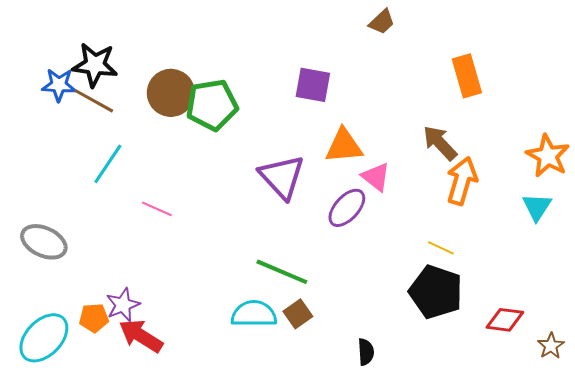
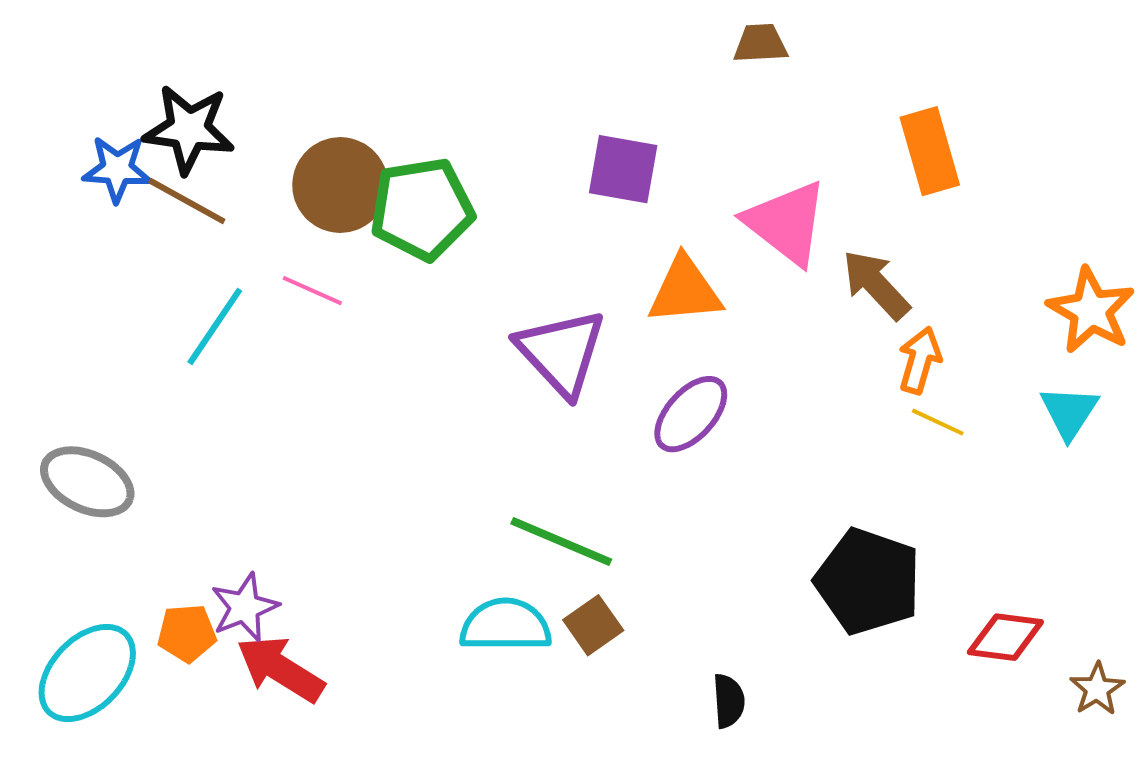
brown trapezoid: (382, 22) -> (760, 44), turned -140
pink triangle: (376, 177) -> (786, 223), moved, size x1.5
orange arrow: (462, 181) -> (920, 360), size x0.7
pink line: (157, 209) -> (312, 291), moved
yellow line: (441, 248) -> (938, 422), moved

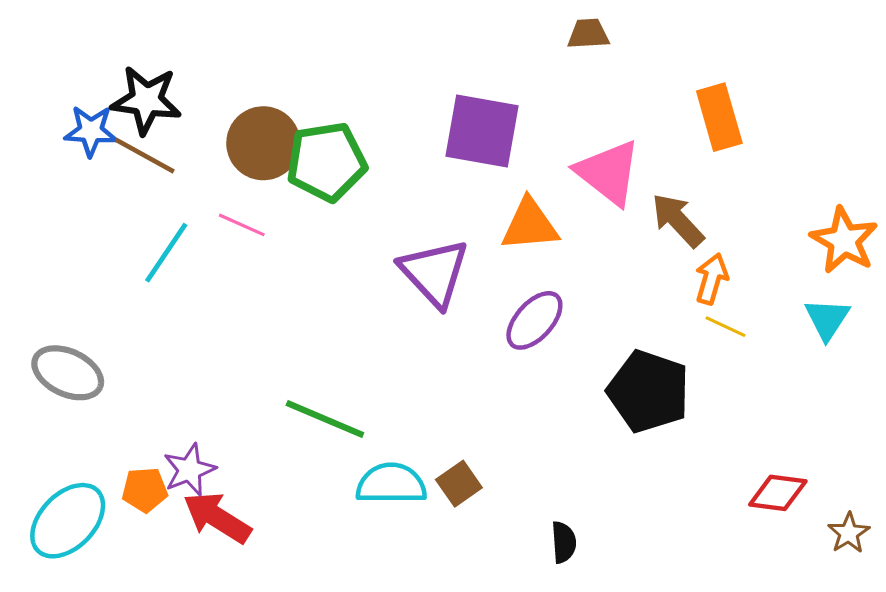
purple square: (623, 169) -> (482, 131), size x1.4
green line: (561, 542) -> (325, 419), moved
black pentagon: (868, 581) -> (648, 391), moved

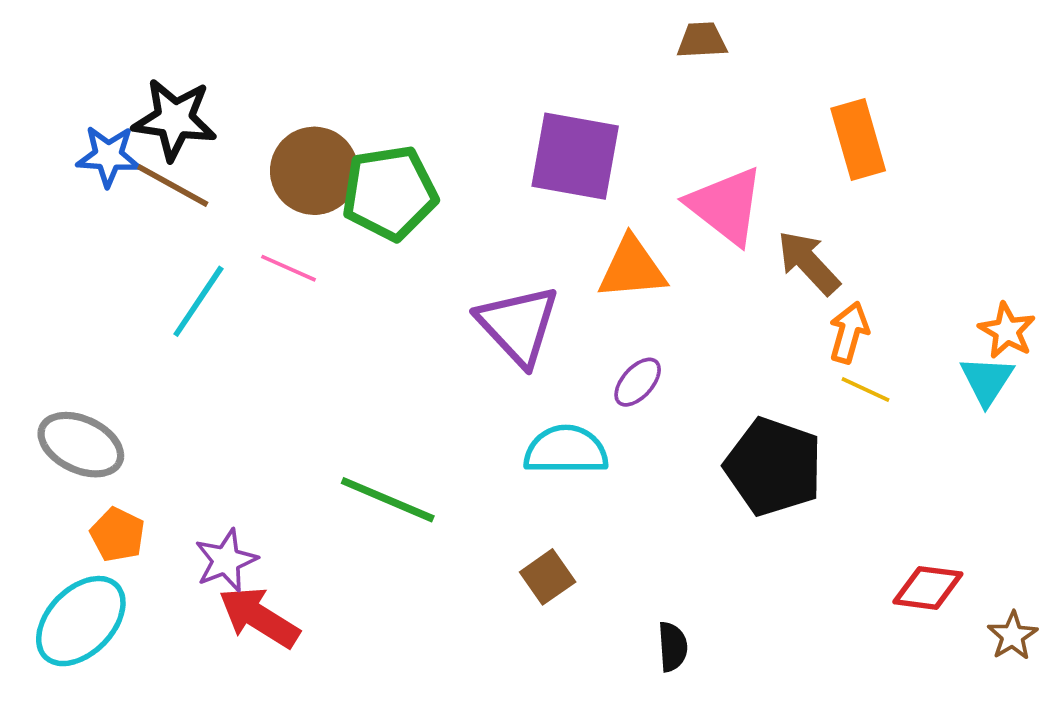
orange star: (844, 240) -> (1007, 331), moved, size x0.7
purple ellipse: (534, 320) -> (638, 382), size x0.7
cyan semicircle: (391, 484) -> (566, 450), moved
orange pentagon: (145, 490) -> (118, 535), moved, turned 30

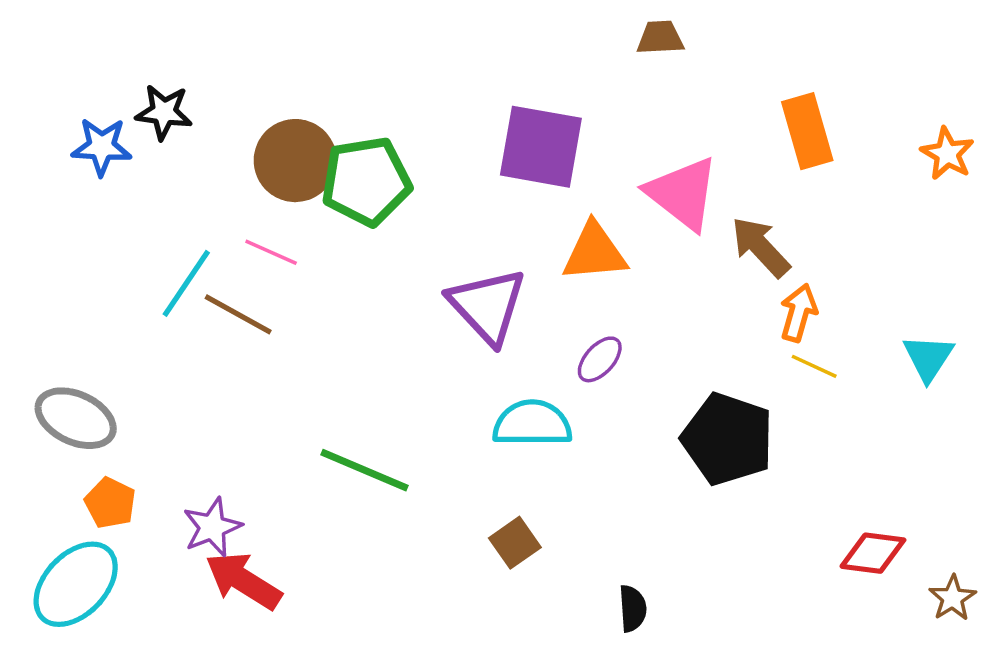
black star: (175, 119) -> (164, 112), size x0.7
brown line: (173, 186) -> (238, 314), moved
orange star: (1007, 331) -> (947, 154), moved

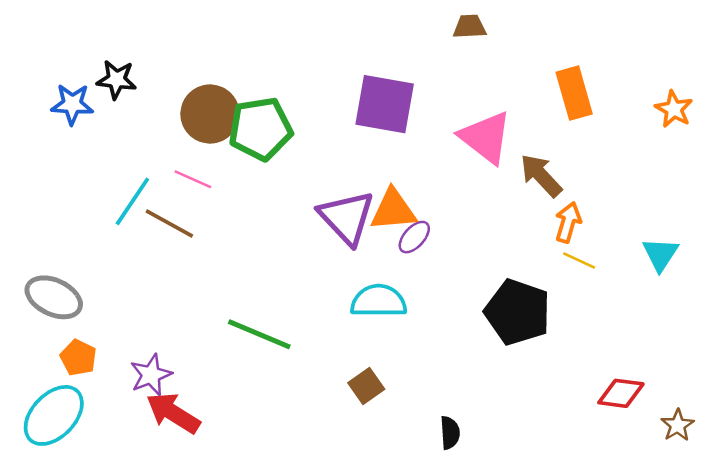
orange triangle: (594, 252) -> (393, 210), moved
purple ellipse: (600, 359) -> (414, 237), moved

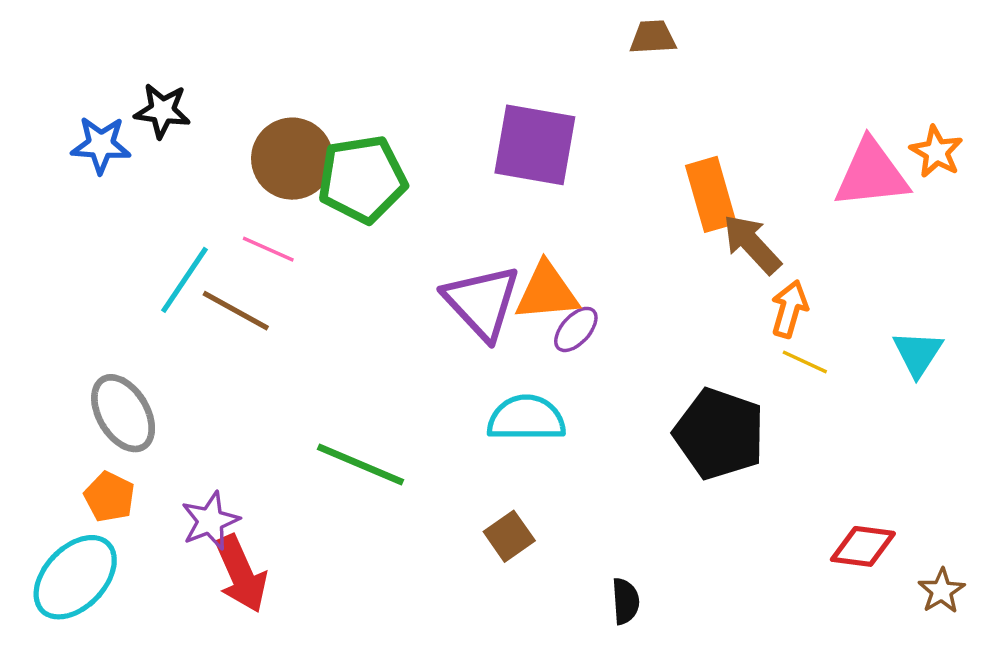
orange rectangle: (574, 93) -> (711, 194), moved
pink triangle: (486, 137) -> (871, 174), moved, turned -44
gray ellipse: (54, 297) -> (123, 413), moved, turned 34
red arrow: (173, 413) -> (241, 574), turned -146

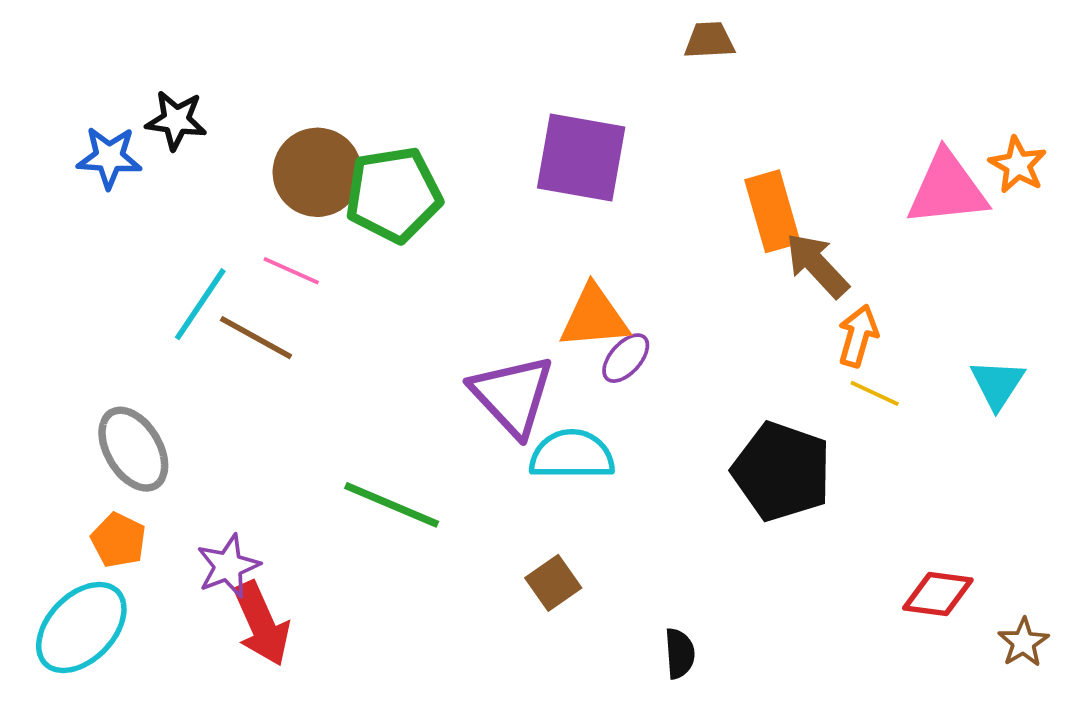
purple triangle: (482, 302) -> (512, 395), moved

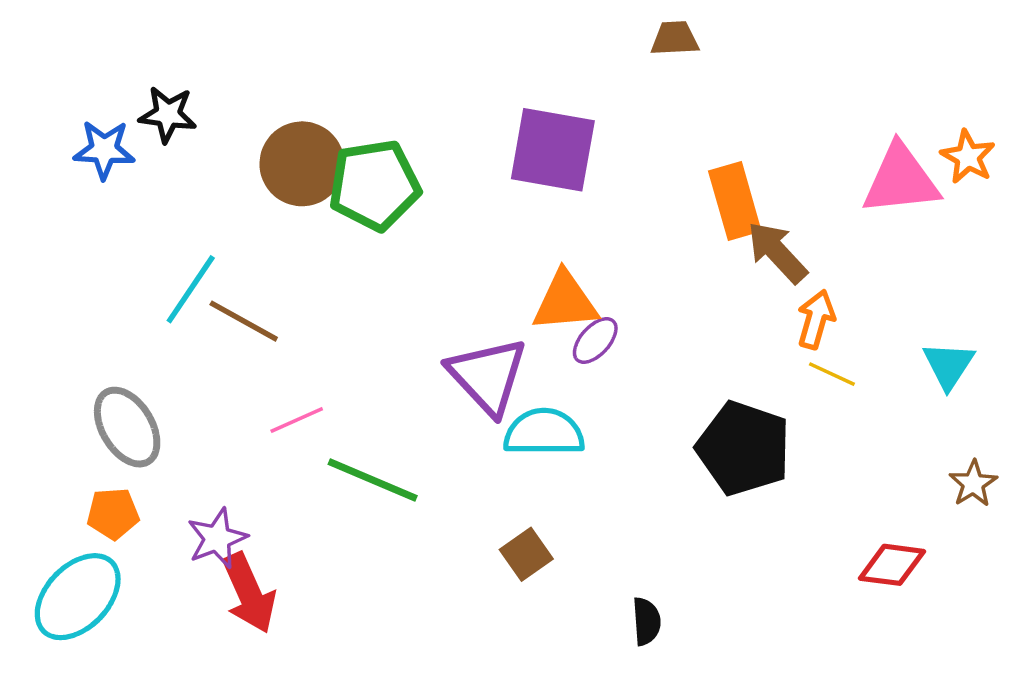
pink line: (291, 271) -> (297, 420), moved, turned -48
orange pentagon: (118, 540) -> (113, 514), turned -30
brown star: (1023, 642) -> (973, 484), moved

